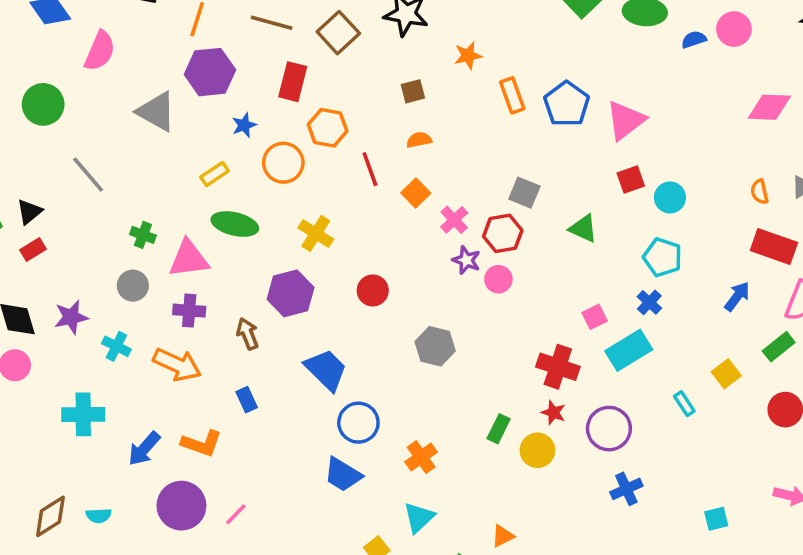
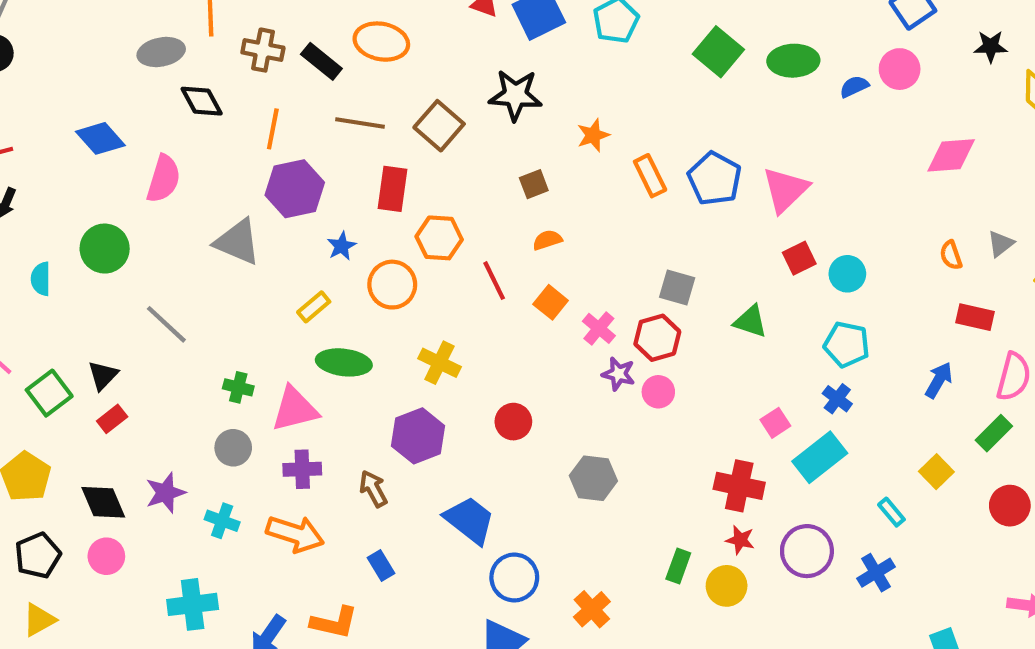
red rectangle: (774, 246) -> (975, 317), size x0.7
blue cross: (626, 489) -> (876, 573), moved

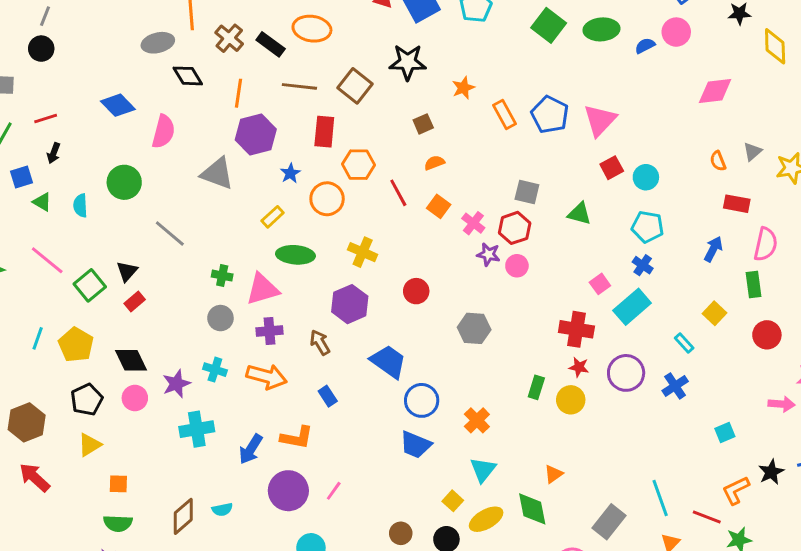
brown cross: (263, 50) -> (229, 38), turned 32
green rectangle: (994, 433) -> (754, 285), turned -50
purple star: (165, 493) -> (176, 384), moved

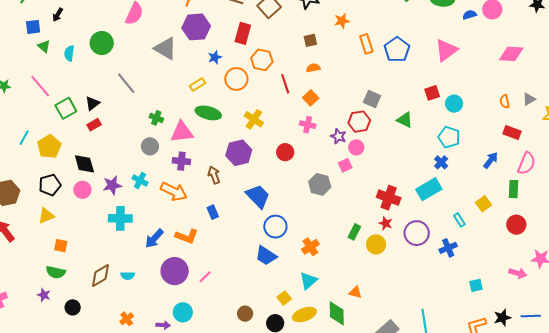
pink triangle: (600, 120) -> (446, 50), moved
pink cross: (473, 223) -> (308, 125), moved, turned -35
pink square: (600, 284) -> (345, 165), moved
orange triangle: (553, 474) -> (355, 292), turned 40

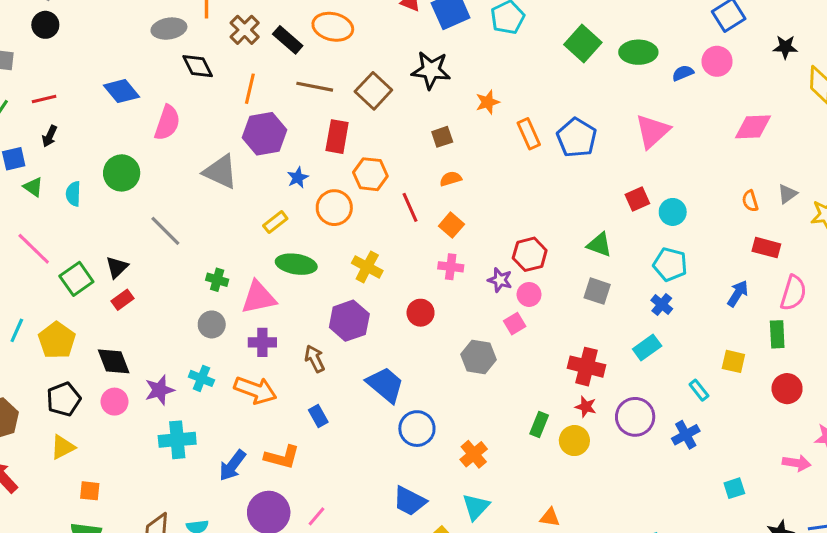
gray square: (372, 99) -> (597, 291), moved
cyan rectangle: (429, 189) -> (647, 348), size x0.7
yellow square: (484, 204) -> (733, 361), turned -35
blue trapezoid: (266, 256) -> (410, 501), moved

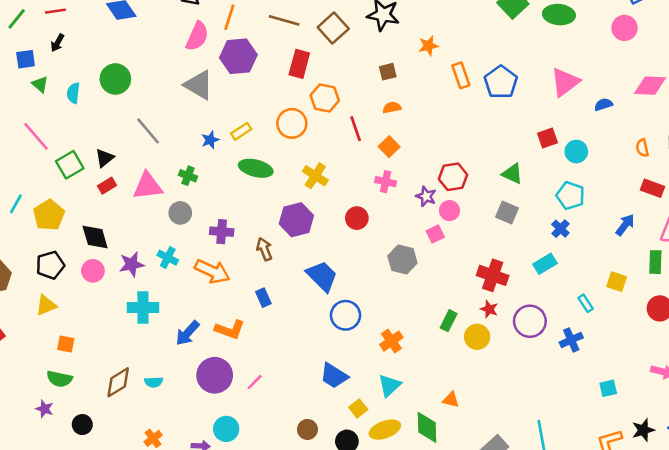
blue semicircle: (683, 73) -> (603, 104), moved
pink semicircle: (167, 123) -> (197, 36), moved
blue star: (298, 178) -> (210, 140), moved
pink triangle: (259, 297) -> (148, 186), moved

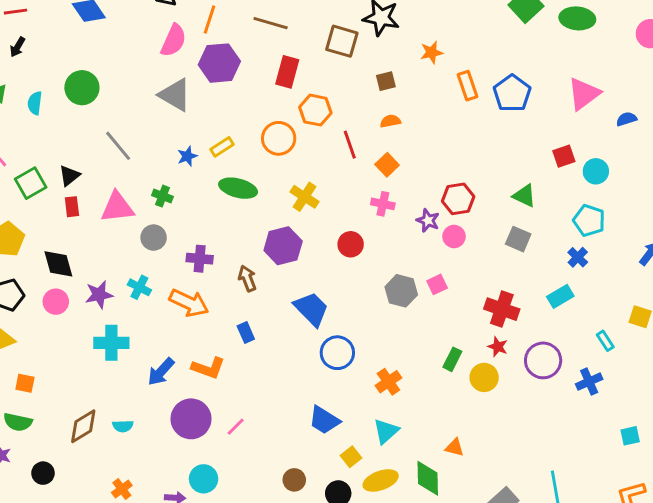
brown square: (333, 28) -> (342, 41), moved, turned -32
red rectangle: (107, 186) -> (72, 207), turned -66
pink square: (435, 234) -> (437, 284), moved

